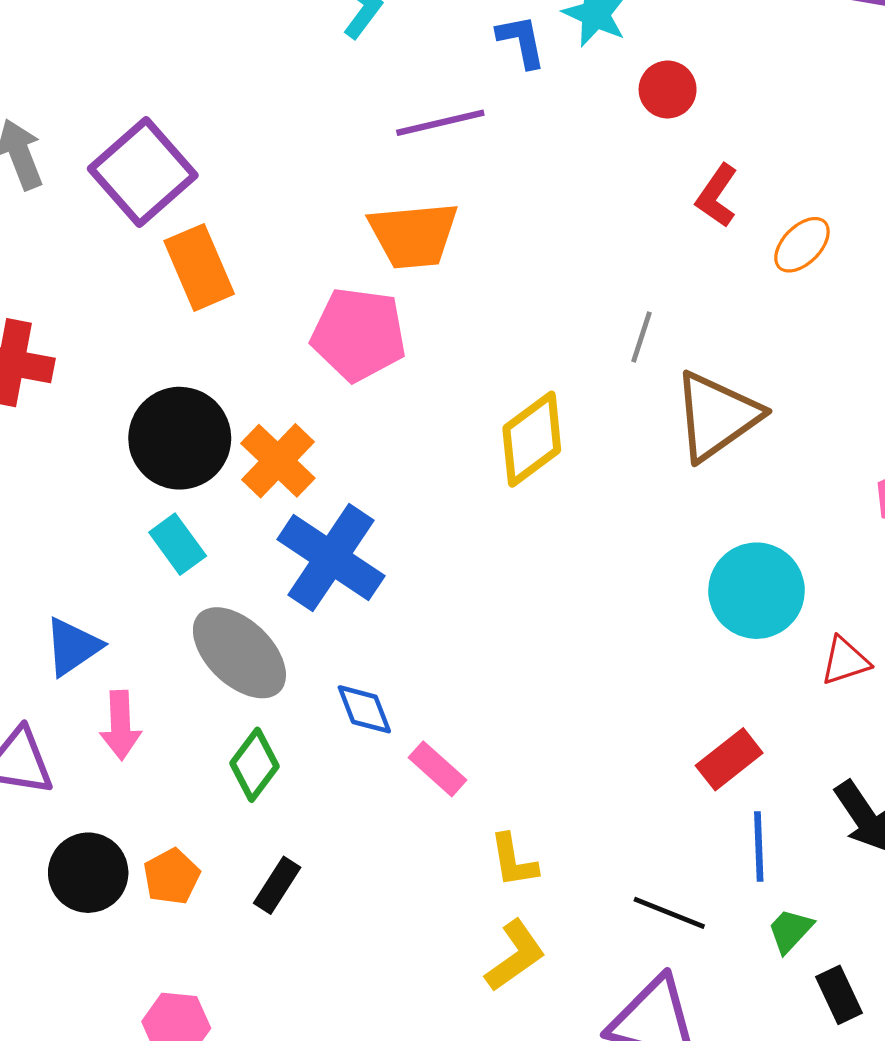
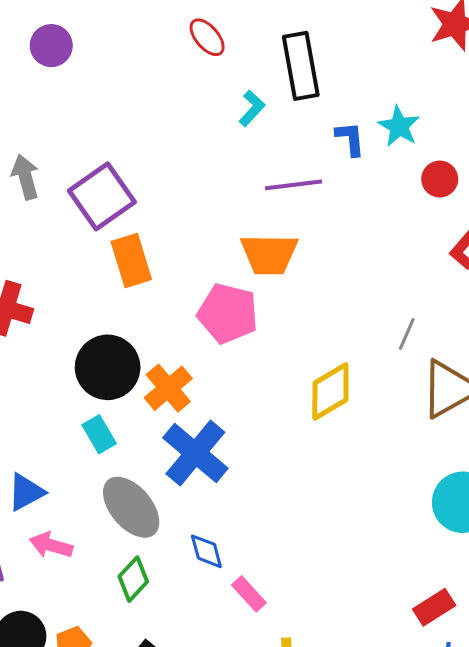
pink arrow: (120, 725) -> (51, 545), turned 102

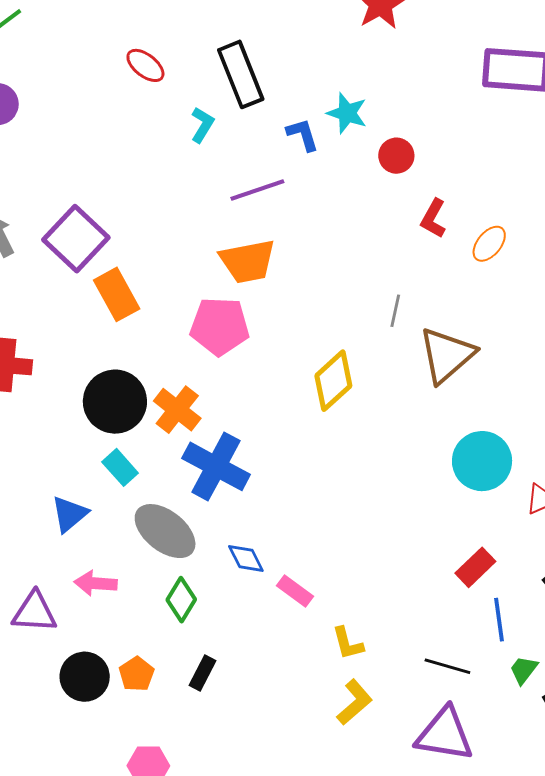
blue triangle: (26, 492) -> (69, 514), moved

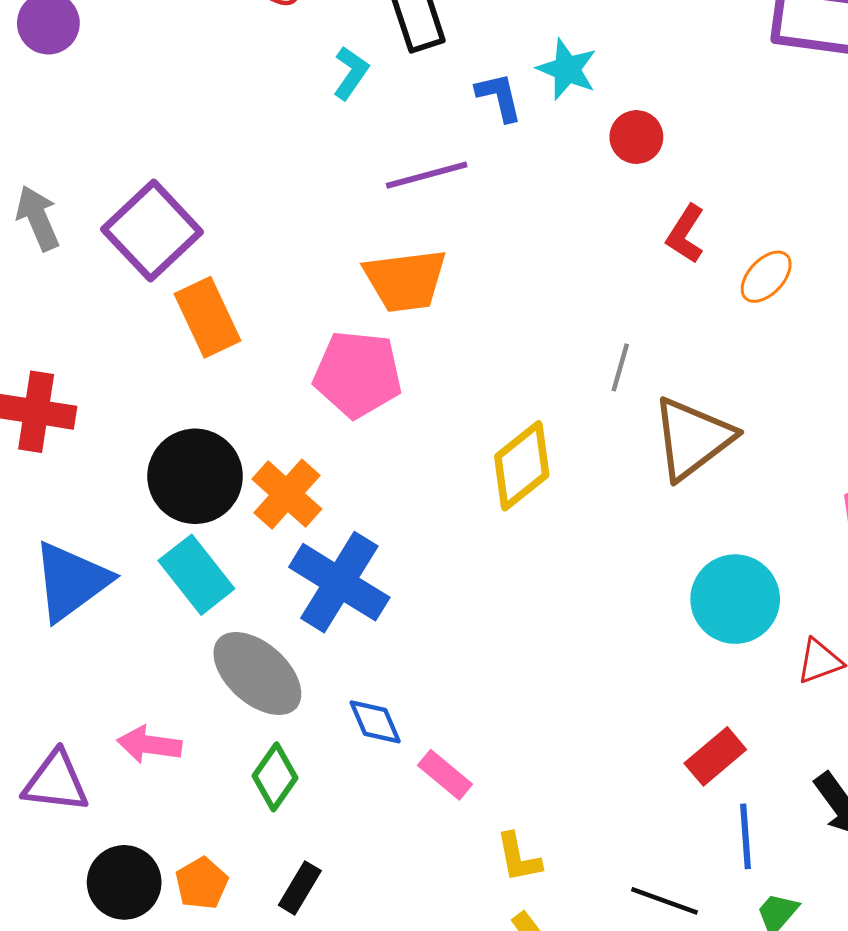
cyan rectangle: (120, 467) -> (196, 575), size x1.4
blue triangle: (69, 514) -> (71, 581), moved, size x1.5

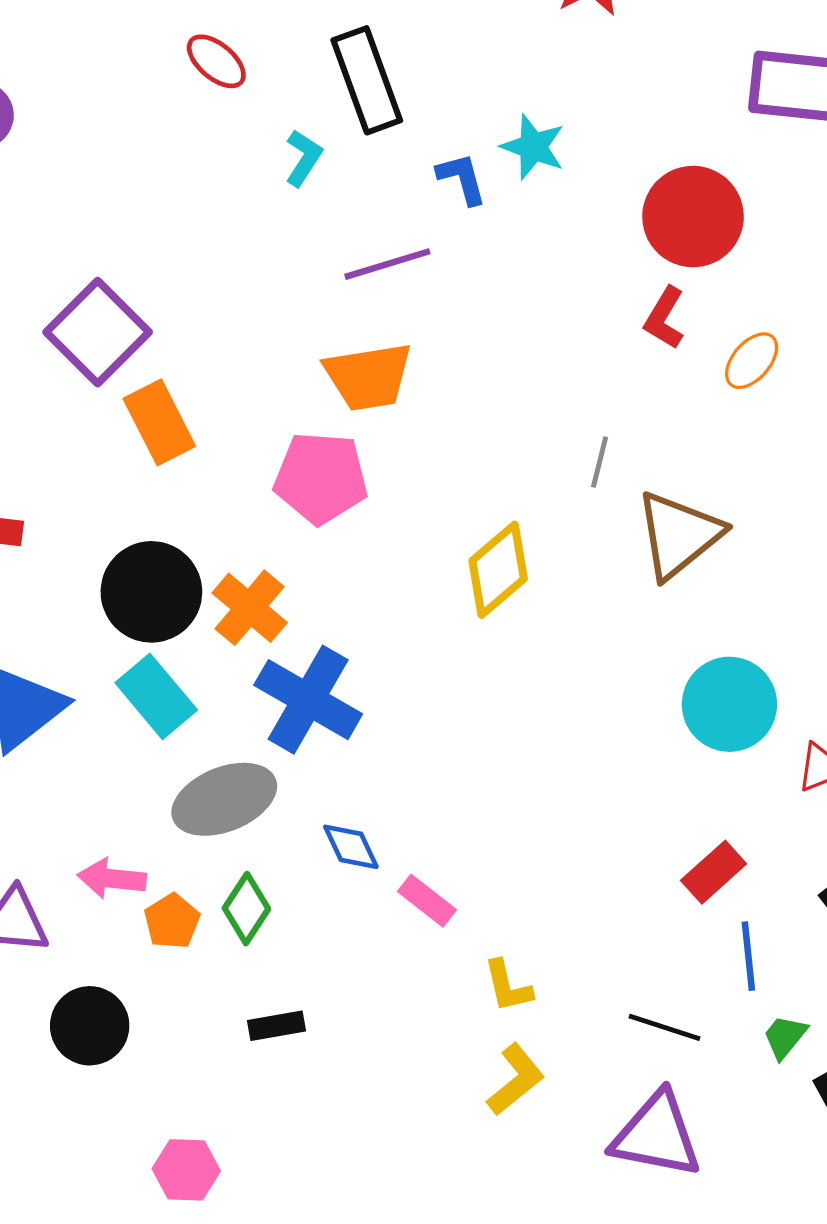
red circle: (636, 137) -> (693, 217), moved, size x1.8
gray ellipse: (257, 674) -> (224, 799), turned -62
orange pentagon: (202, 883) -> (172, 921), moved
black rectangle: (300, 888) -> (277, 1026), turned 51

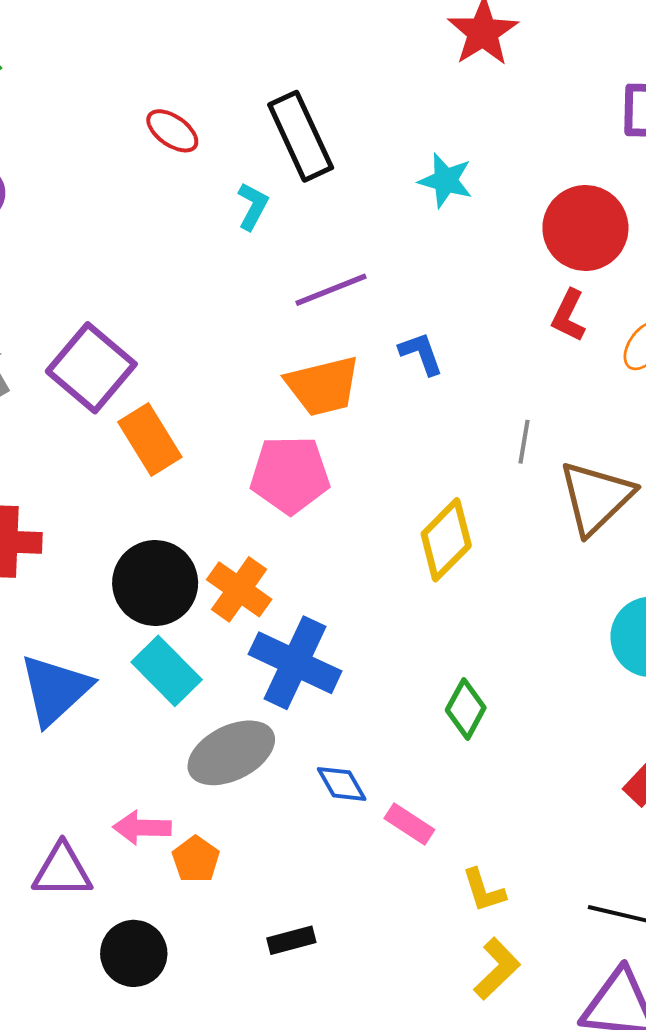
blue L-shape: (462, 179) -> (421, 353), moved
green diamond: (246, 909) -> (466, 709), moved

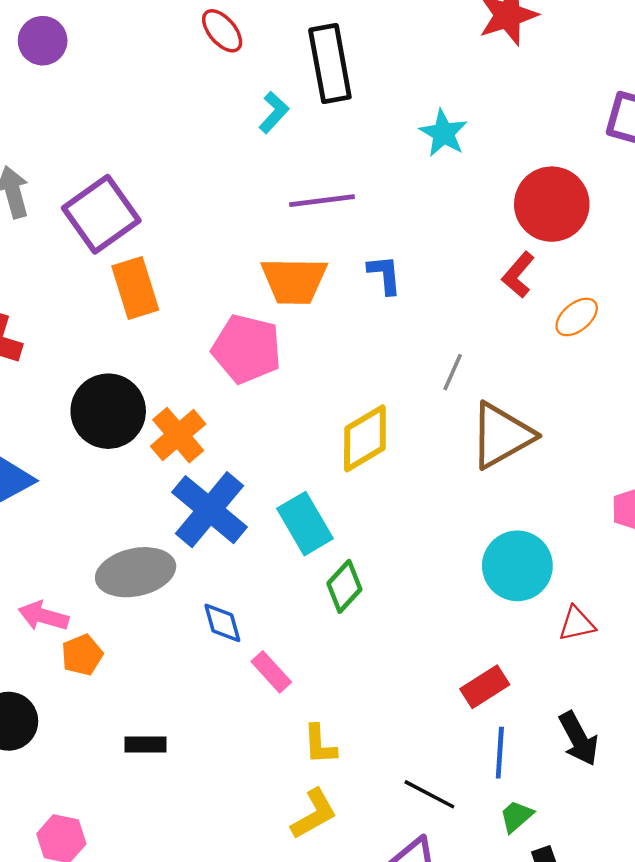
cyan rectangle: (167, 671) -> (305, 524), moved

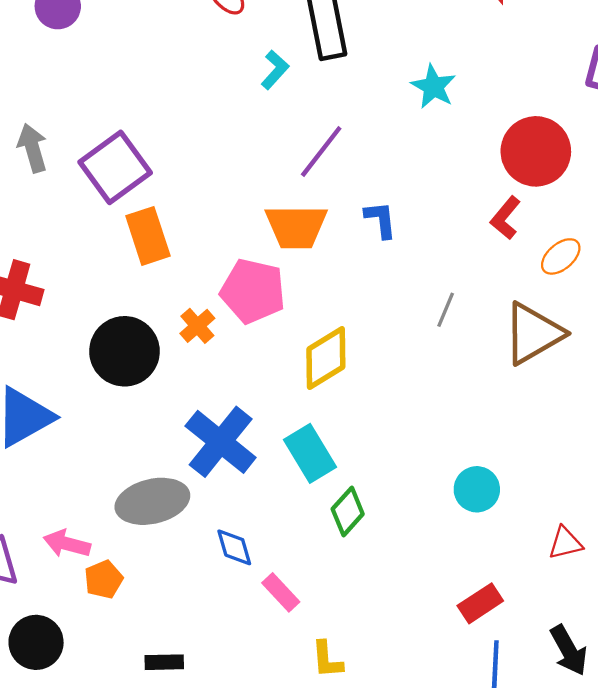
purple line: (322, 201) -> (321, 151), turned -44
orange cross: (178, 435) -> (197, 326), moved, size x0.7
brown triangle: (501, 435) -> (533, 333), moved
yellow diamond: (365, 438) -> (326, 358), moved
cyan circle: (517, 566) -> (477, 489), moved, size x0.7

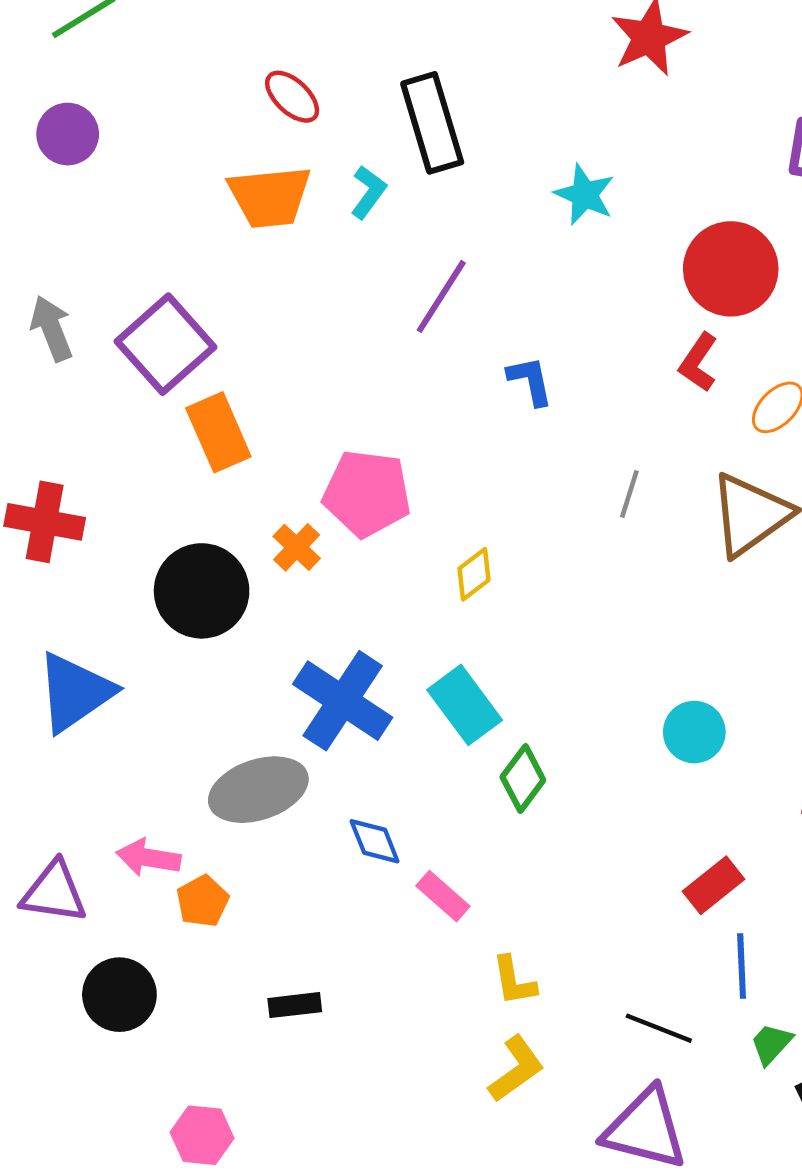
orange trapezoid: (296, 227) -> (270, 197), moved
yellow diamond: (326, 358) -> (474, 574), size x0.6

